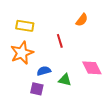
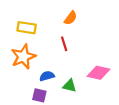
orange semicircle: (82, 20) -> (71, 18), moved
pink diamond: (92, 68) -> (99, 73), turned -50

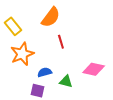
orange semicircle: (71, 18) -> (51, 17), moved, size x1.5
yellow rectangle: (27, 28) -> (13, 26), moved, turned 42

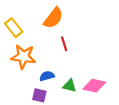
orange star: (22, 54) -> (23, 57), turned 30
pink diamond: (94, 69) -> (94, 86), moved

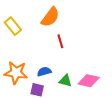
orange star: (23, 57) -> (16, 73), moved

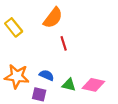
blue semicircle: (44, 72) -> (47, 75), turned 40

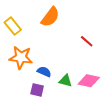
red line: (64, 43) -> (87, 41), moved, turned -32
orange star: (17, 76) -> (21, 57), moved

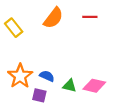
red line: (87, 41) -> (90, 17), moved, turned -40
orange star: (21, 57) -> (20, 76), moved, turned 30

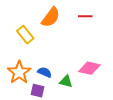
yellow rectangle: (14, 28) -> (25, 35), moved
pink diamond: (94, 86) -> (89, 68), moved

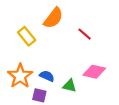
red line: (85, 16) -> (85, 34), moved, turned 40

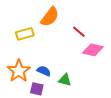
yellow rectangle: (27, 36) -> (25, 34), turned -66
pink diamond: (94, 72) -> (93, 50), moved

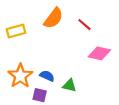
red line: (79, 32) -> (84, 25), moved
yellow rectangle: (25, 34) -> (16, 31), moved

